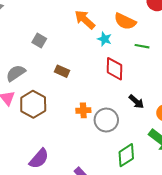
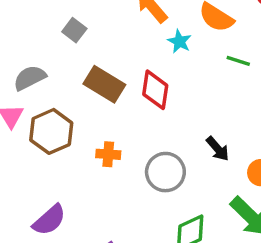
red diamond: (114, 69) -> (155, 90), moved
brown rectangle: (62, 71) -> (104, 84), size x1.6
orange cross: (83, 110) -> (108, 154), moved

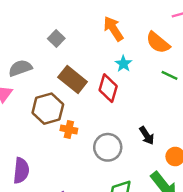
cyan star: (179, 41) -> (123, 64), moved
brown hexagon: (51, 131) -> (48, 109), moved
purple semicircle: (49, 220) -> (21, 171), turned -50

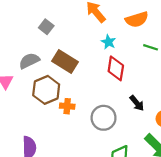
orange semicircle: (158, 43) -> (137, 19), turned -50
gray semicircle: (20, 68) -> (29, 61), moved
red diamond: (108, 88) -> (116, 68), moved

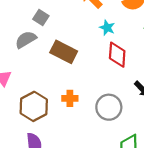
gray semicircle: (29, 61) -> (26, 40), moved
brown hexagon: (46, 90) -> (34, 106), moved

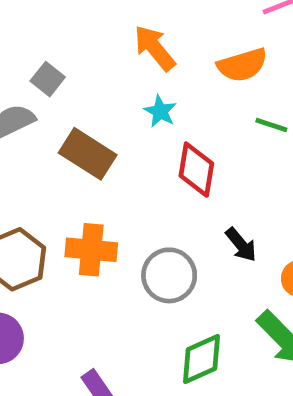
cyan star: (107, 28) -> (160, 111), moved
orange cross: (70, 98) -> (91, 250), size x1.5

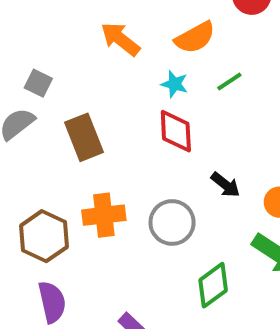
cyan star: (160, 111) -> (175, 84), moved
green line: (271, 125) -> (229, 82), turned -40
brown rectangle: (88, 154) -> (84, 137), turned 48

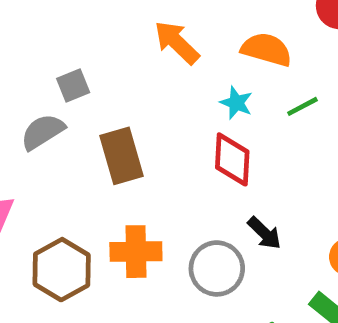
orange semicircle: (195, 37) -> (266, 49), turned -141
gray square: (38, 83) -> (73, 85), turned 36
black arrow: (225, 185) -> (264, 233), moved

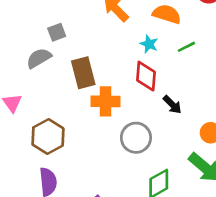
black arrow: (264, 233) -> (172, 105), moved
orange cross: (136, 252) -> (105, 101), moved

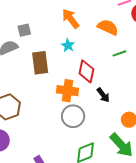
cyan star: (149, 44) -> (68, 45), moved
orange cross: (105, 101) -> (68, 91), moved

